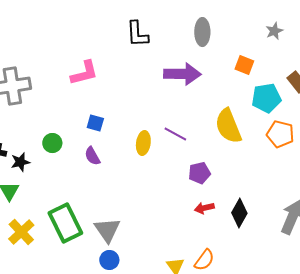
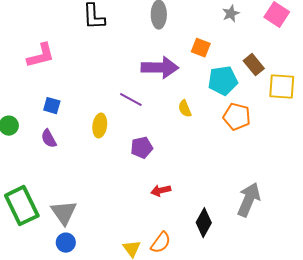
purple arrow: (182, 74) -> (160, 68), moved
yellow semicircle: (228, 126) -> (185, 109), size x0.5
purple line: (175, 134) -> (131, 100), moved
purple pentagon: (199, 173) -> (142, 148), moved
black diamond: (239, 213) -> (204, 223), moved

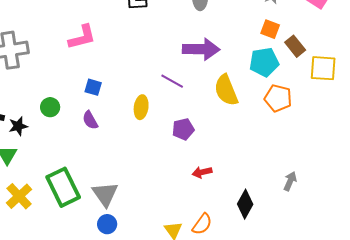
orange square: (201, 48) -> (270, 29), moved
yellow semicircle: (185, 109) -> (226, 90), size x1.8
gray arrow: (249, 200) -> (290, 181), size x0.6

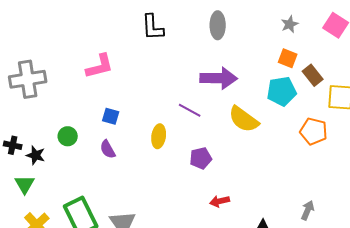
yellow semicircle: (226, 90) -> (244, 119), turned -32
orange pentagon: (278, 98) -> (314, 131), moved
black star: (18, 126) -> (36, 155), turned 30

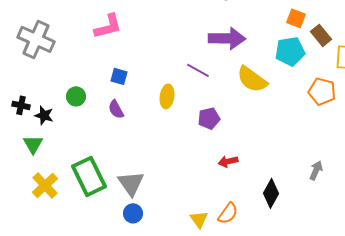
gray cross: (28, 79) -> (36, 39), turned 33

